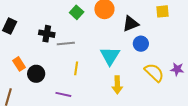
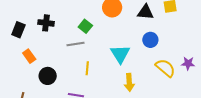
green square: (77, 12) -> (85, 26), moved
black triangle: (131, 24) -> (145, 12), moved, turned 30
black cross: (47, 34) -> (46, 23), moved
orange rectangle: (19, 64) -> (29, 56), moved

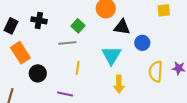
black triangle: (145, 12) -> (122, 27), moved
orange rectangle: (29, 56) -> (20, 53), size x1.5
yellow semicircle: (165, 68) -> (156, 72), turned -130

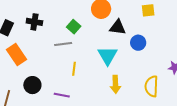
yellow square: (164, 10) -> (148, 10), moved
yellow semicircle: (156, 72) -> (152, 86), moved
black circle: (38, 73) -> (32, 85), moved

